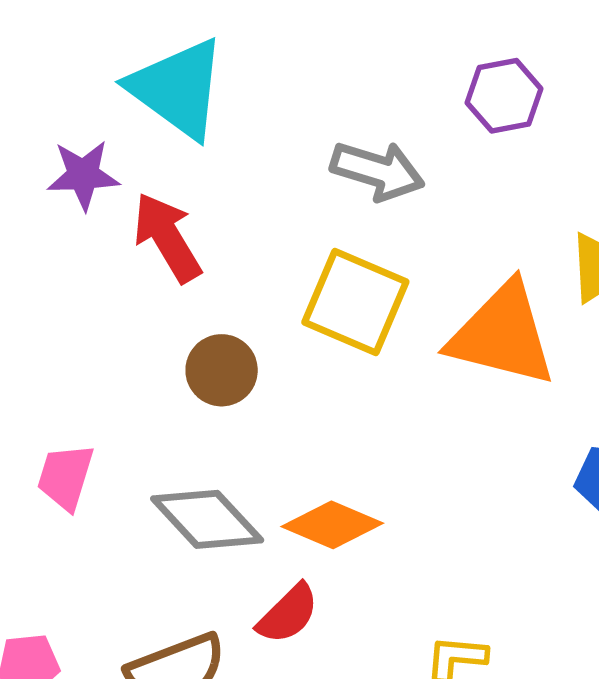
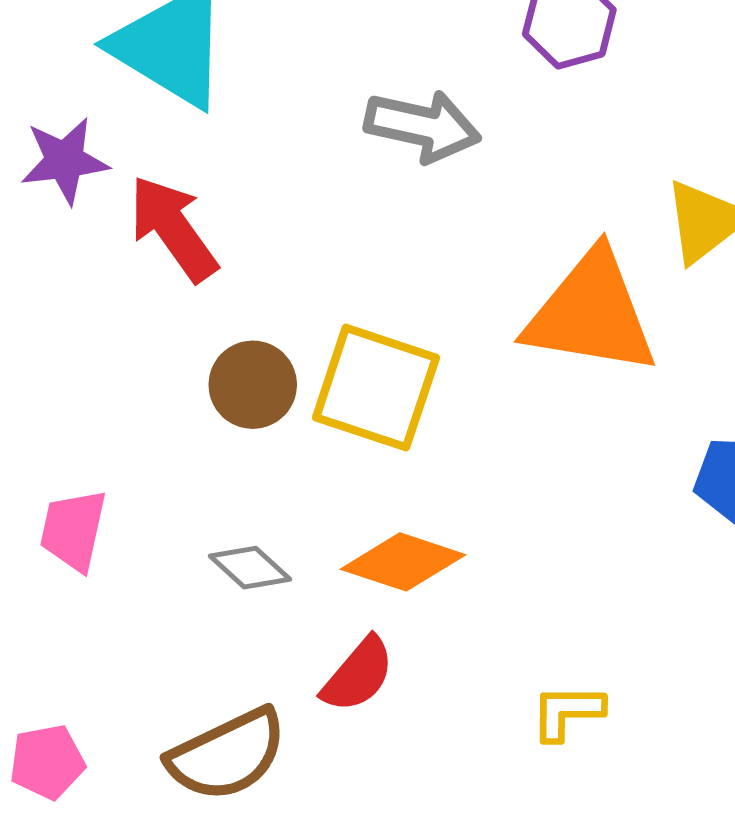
yellow square: (355, 302) -> (376, 388), moved
gray diamond: (207, 519) -> (250, 568), size x0.6

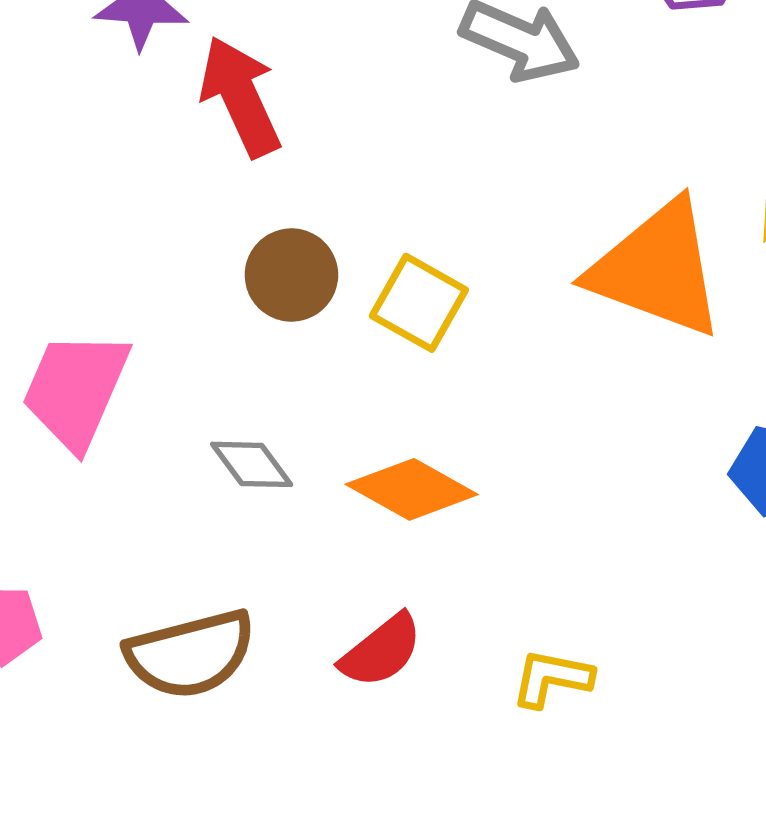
yellow square: (376, 388) -> (419, 303), size x0.7
pink trapezoid: (73, 530) -> (76, 390), size x1.4
red semicircle: (358, 675) -> (381, 651), moved

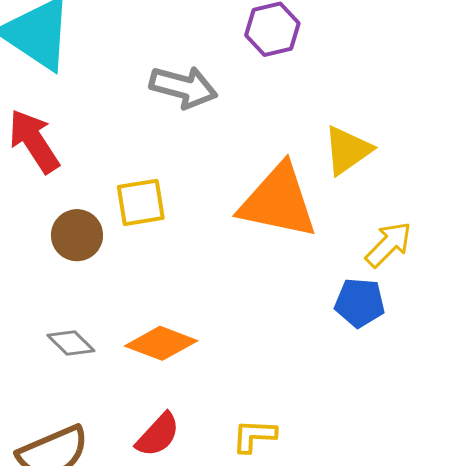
yellow square: (419, 303) -> (141, 202), moved, turned -30

